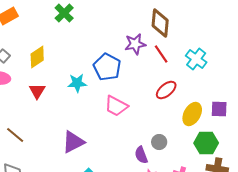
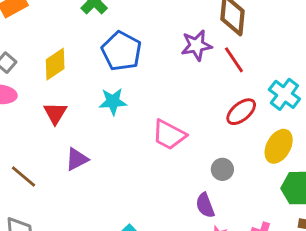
cyan cross: (196, 59) -> (284, 94), moved
blue pentagon: (107, 67) -> (122, 51), moved
purple triangle: (73, 142) -> (77, 159), moved, size x0.7
gray circle: (159, 142) -> (222, 169), moved

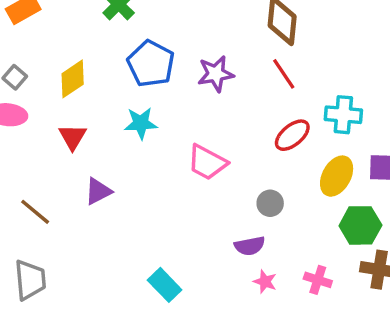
purple star: (196, 45) -> (216, 74), moved
cyan cross: (284, 94) -> (343, 115), turned -32
purple semicircle: (205, 205) -> (250, 246), turned -80

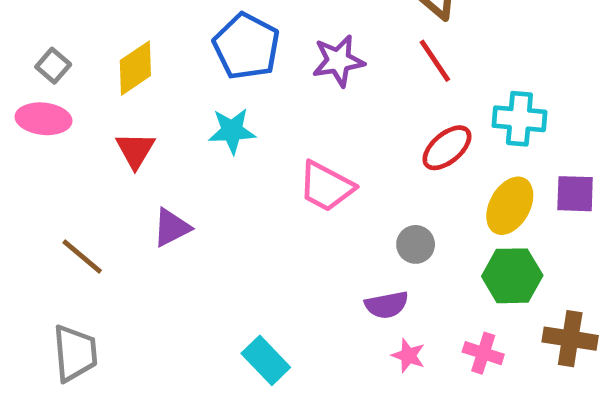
green hexagon: (360, 225) -> (512, 276), moved

